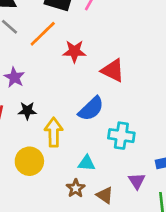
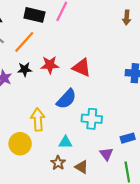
red star: (74, 51) -> (50, 65), moved
black star: (27, 111) -> (25, 69), moved

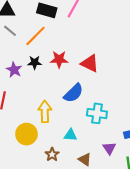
brown star: (58, 163) -> (52, 154), moved

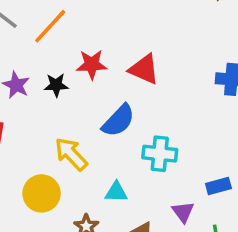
black star: (35, 62) -> (56, 85), moved
yellow arrow: (45, 112) -> (71, 154), turned -40

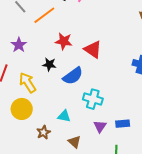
black star: (56, 85) -> (49, 64), moved
yellow arrow: (71, 154) -> (28, 83), moved
purple triangle: (183, 212) -> (100, 126), moved

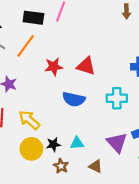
black star: (49, 64) -> (53, 144), moved
blue semicircle: (73, 76) -> (74, 99), turned 65
cyan cross: (93, 99) -> (117, 98), moved
purple triangle: (100, 126) -> (117, 143), size x1.5

